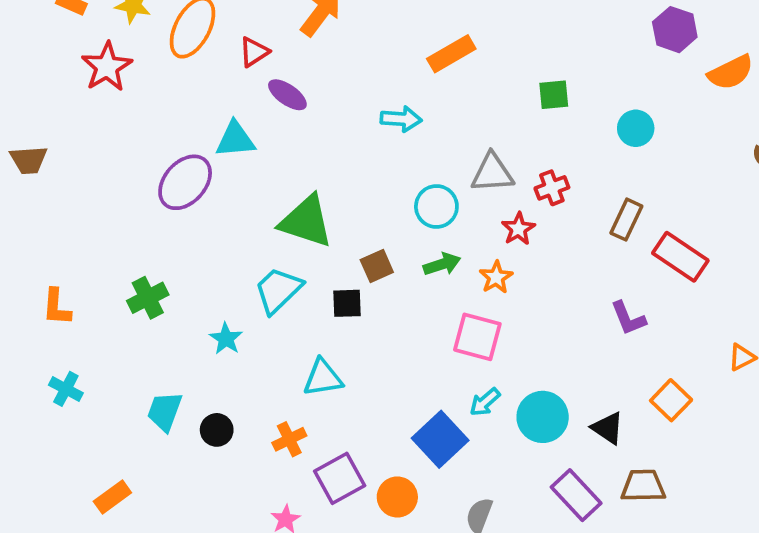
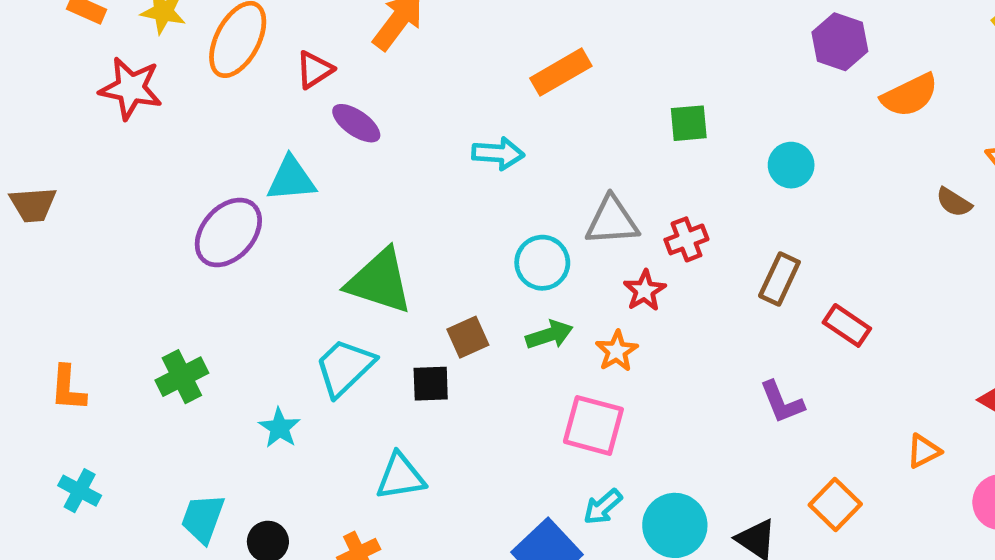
red star: (107, 67) -> (131, 88), turned -30
red rectangle: (680, 257) -> (847, 325), size x0.7

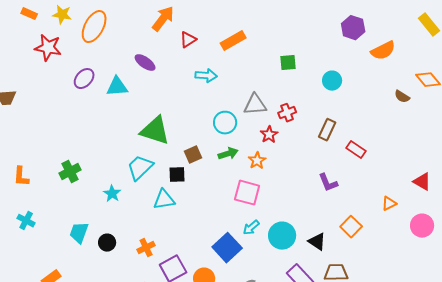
red triangle: (314, 70) -> (188, 40), moved
purple ellipse: (228, 232) -> (84, 79), moved, size x0.7
cyan triangle: (400, 477) -> (164, 200), moved

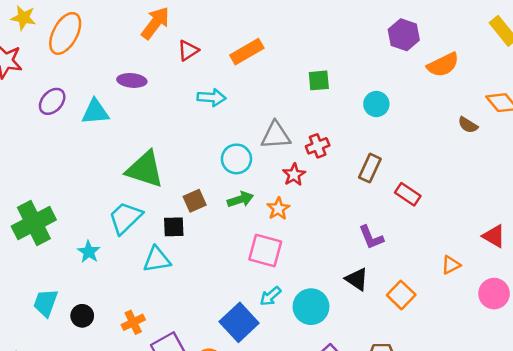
purple ellipse: (145, 63) -> (132, 80), turned -30
green cross: (70, 172) -> (34, 223), size x1.5
black triangle: (317, 242) -> (357, 279), moved

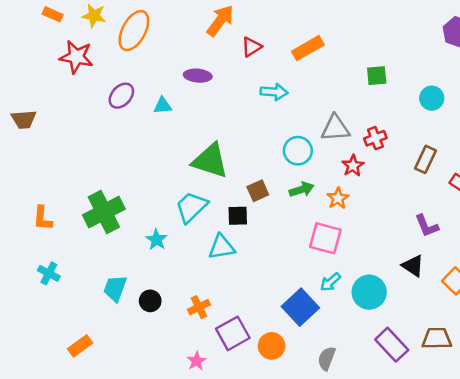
cyan triangle: (95, 112) -> (163, 106), size x0.7

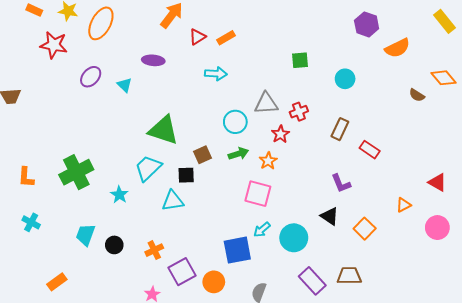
orange rectangle: (308, 48) -> (226, 38), moved, size x0.7
cyan triangle: (163, 106) -> (125, 85), turned 49
blue square: (300, 307) -> (237, 250), turned 32

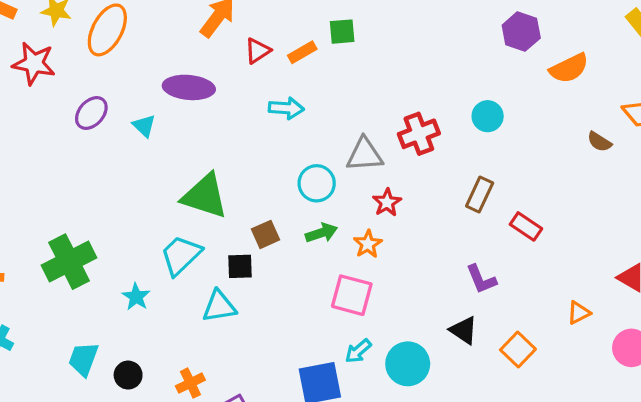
purple ellipse: (153, 60) -> (189, 87), size x1.4
green square: (300, 60) -> (342, 32), moved
red cross: (299, 112) -> (419, 134), moved, size x1.4

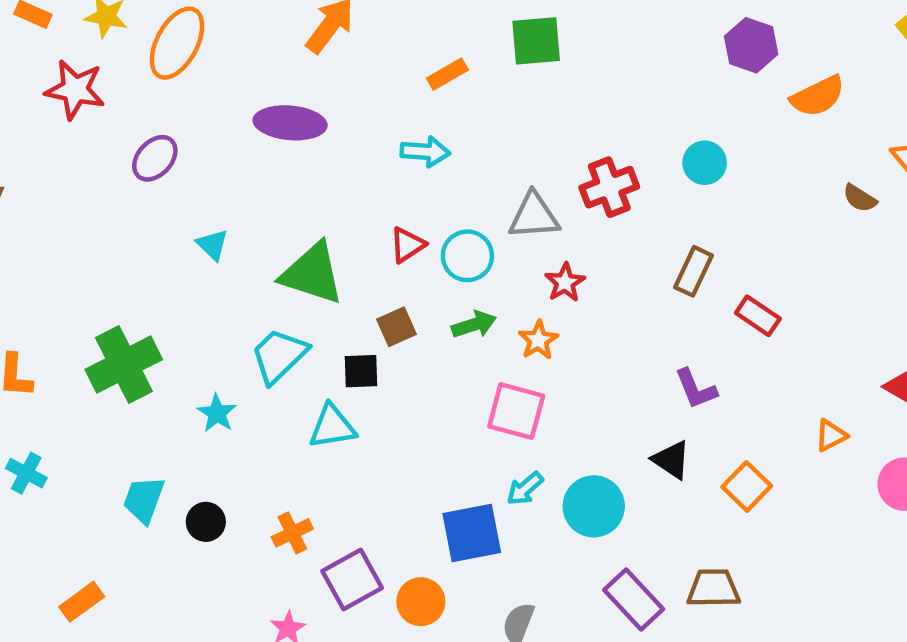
green square: (342, 32) -> (536, 41), moved, size x1.4
red triangle: (258, 51) -> (408, 245), moved
cyan triangle: (144, 126) -> (212, 245), moved

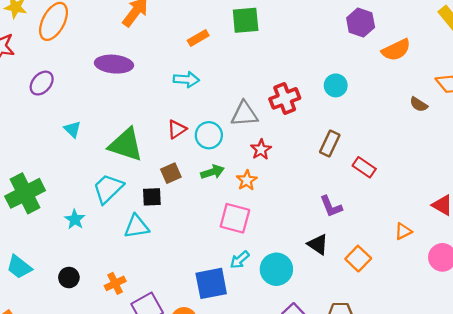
cyan trapezoid: (144, 500) -> (19, 267), moved, turned -72

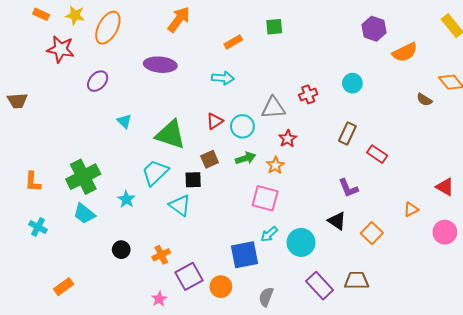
green square: (246, 20) -> (274, 27), size x0.7
red cross: (285, 98) -> (308, 94), size x0.7
cyan triangle: (136, 227) -> (180, 205), turned 45
cyan trapezoid: (19, 267) -> (84, 214), moved

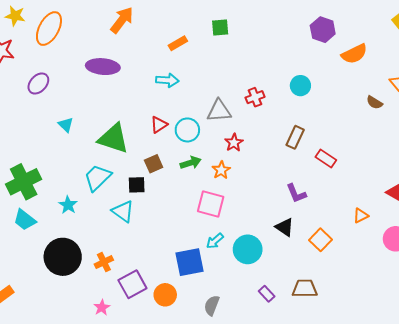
black circle: (121, 250) -> (63, 257), size x2.0
purple rectangle: (320, 286) -> (267, 294), size x0.6

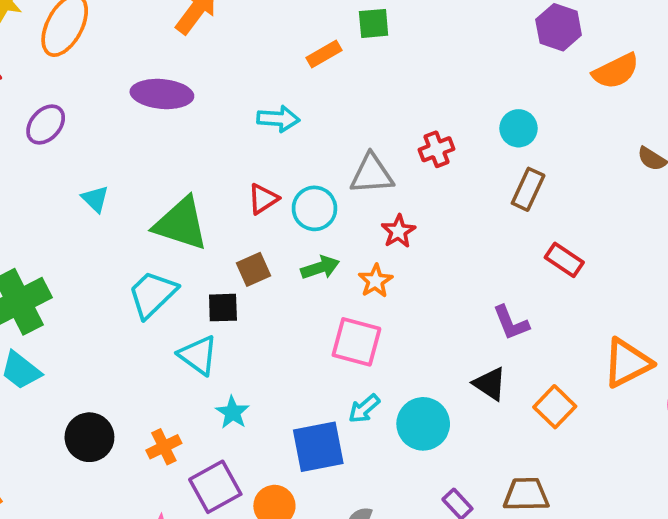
orange rectangle: (178, 43) -> (324, 54), moved
brown rectangle: (295, 137) -> (528, 189), moved
cyan star: (68, 205) -> (232, 412), moved
orange triangle: (361, 216) -> (627, 363), size x1.8
black circle: (63, 257) -> (89, 437), size x0.7

